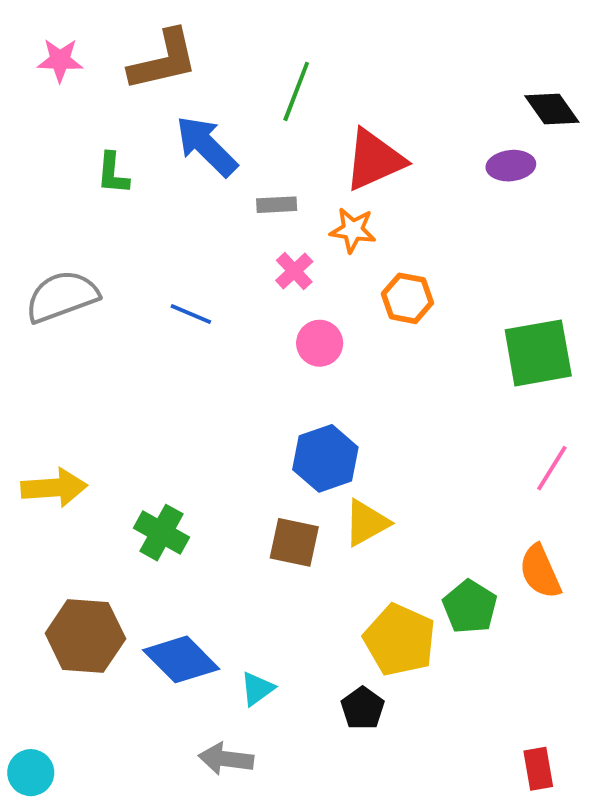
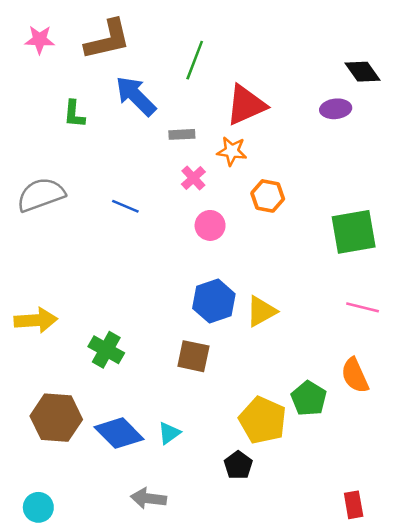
pink line: (552, 468) -> (363, 307), turned 72
yellow triangle: (366, 523) -> (261, 311), moved
cyan triangle: (257, 689) -> (169, 433), moved
cyan circle: (31, 773) -> (38, 507), moved

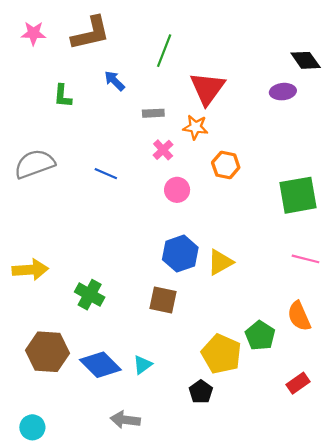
blue arrow: (136, 96) -> (114, 81), size x0.6
red triangle: (246, 105) -> (207, 88), turned -30
red rectangle: (354, 505) -> (298, 383), moved, turned 65

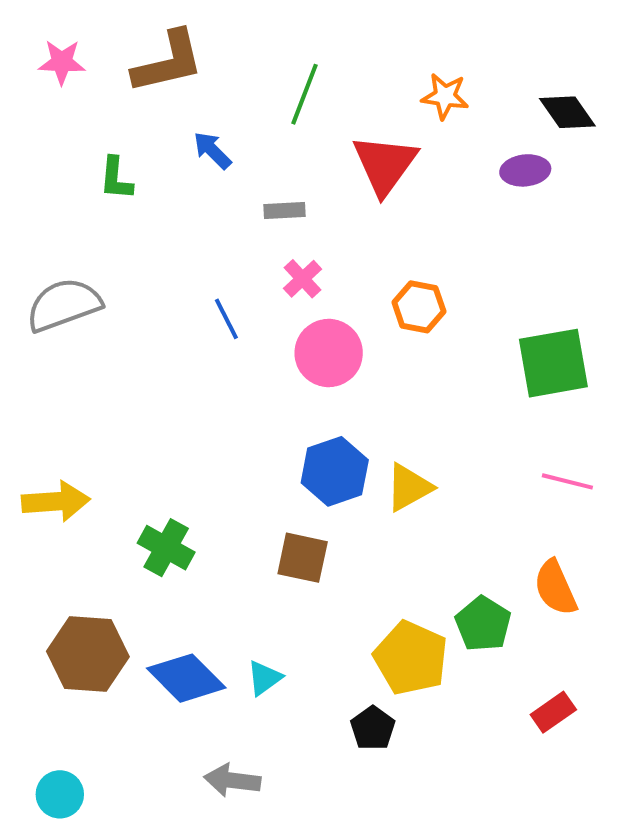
orange star: (195, 127) -> (445, 96), moved
blue line: (106, 174) -> (226, 319), moved, turned 40
pink circle: (177, 190) -> (329, 353), size x1.4

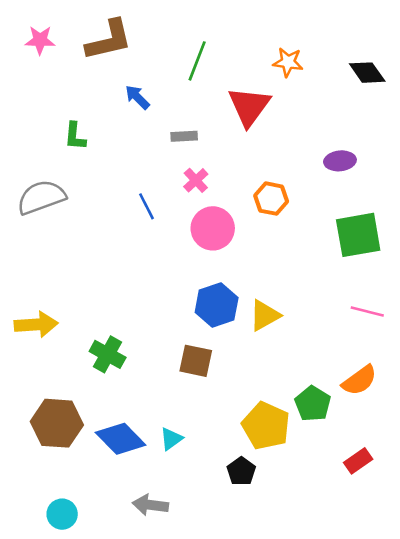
purple ellipse: (525, 170) -> (340, 161), moved
green L-shape: (116, 178) -> (75, 136), moved
orange semicircle: (555, 588) -> (359, 380), turned -102
cyan circle: (60, 794) -> (62, 514), moved

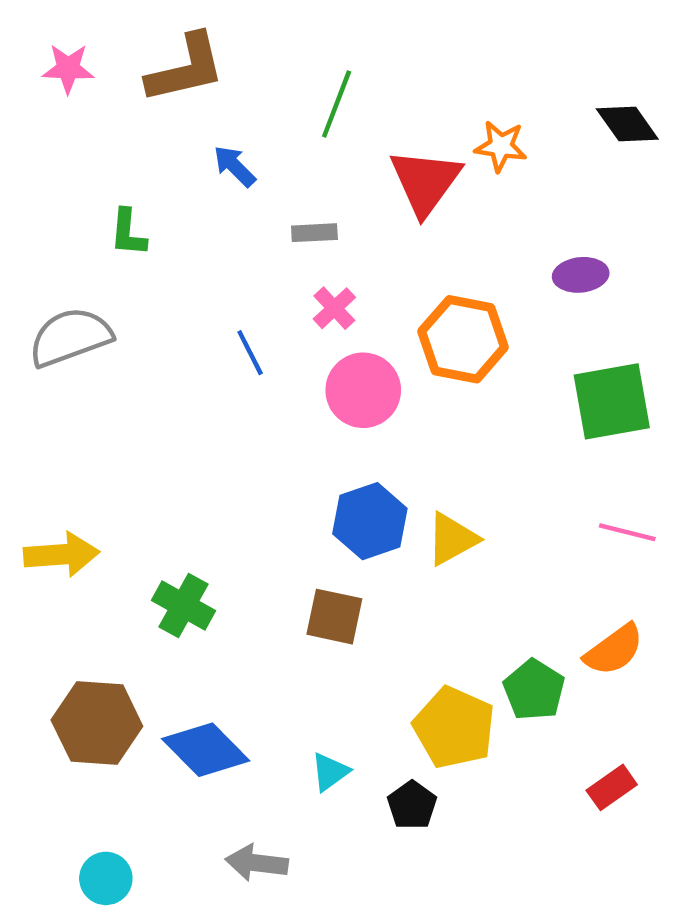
orange star: (288, 62) -> (501, 146), moved
orange hexagon: (271, 199) -> (463, 339), size x1.5
cyan triangle: (171, 439) -> (330, 772), moved

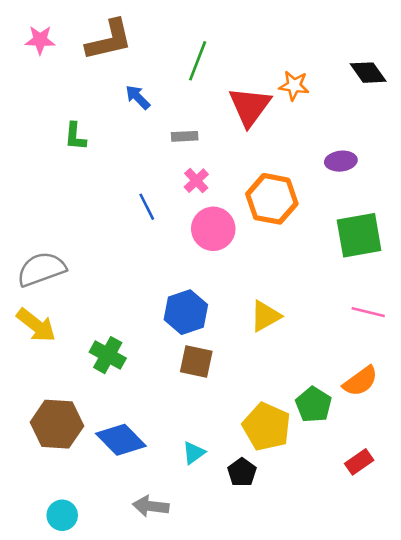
gray semicircle: (70, 337) -> (41, 269), moved
blue hexagon: (370, 521) -> (186, 312), moved
yellow arrow: (61, 554) -> (36, 325), turned 42

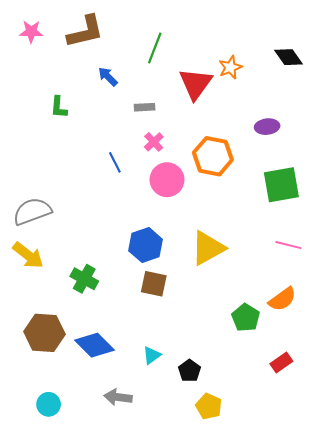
orange star: (294, 86) -> (230, 67), turned -30
yellow triangle: (265, 316) -> (208, 248), size x1.4
yellow pentagon: (267, 427) -> (209, 406), moved, size x0.7

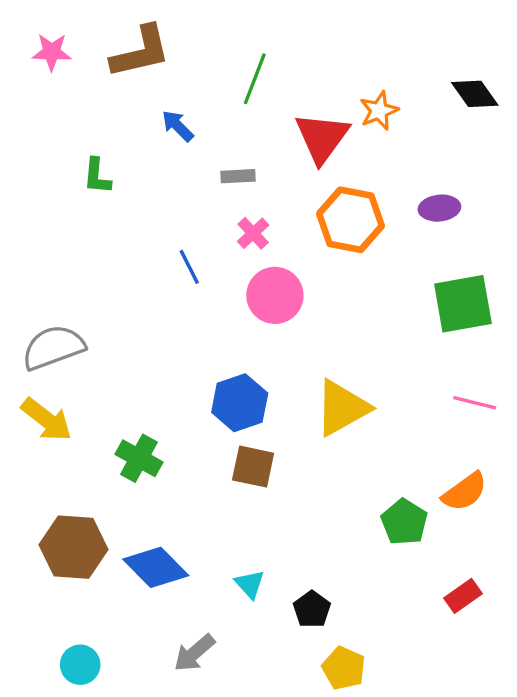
orange hexagon: (213, 156) -> (350, 220), moved
cyan triangle: (152, 355) -> (250, 584), turned -36
gray arrow: (118, 397) -> (194, 653), turned -48

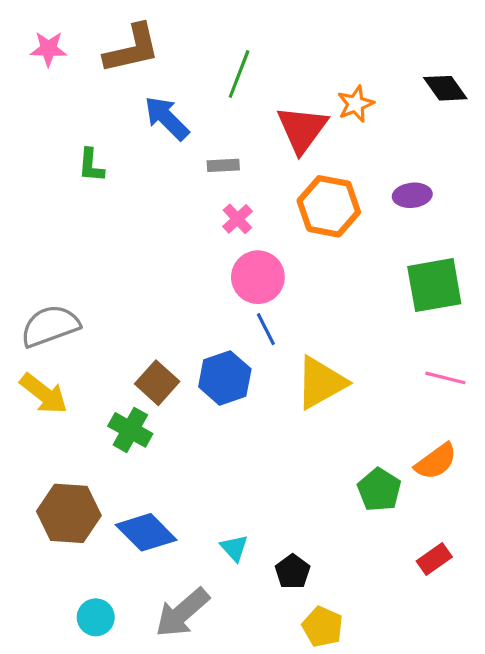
blue arrow: (178, 126) -> (167, 118), size x1.5
blue line: (189, 267) -> (266, 329), moved
brown square: (253, 467) -> (157, 383), moved, turned 30
gray arrow: (194, 653) -> (182, 613), size x1.4
cyan circle: (80, 665) -> (96, 617), moved

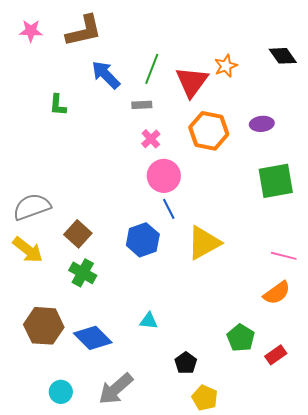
green line: (239, 74) -> (152, 69), moved
pink line: (445, 378) -> (284, 256), moved
brown square: (157, 383) -> (78, 234), moved
green pentagon: (379, 490) -> (241, 338), moved
cyan triangle: (234, 548) -> (149, 321), moved, turned -42

